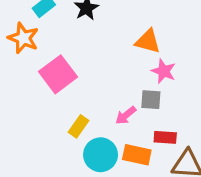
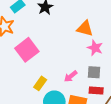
gray square: (151, 100) -> (94, 72), moved

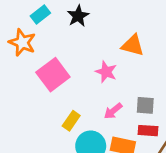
pink star: (95, 48) -> (106, 72), moved

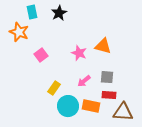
cyan rectangle: (40, 15) -> (32, 12), turned -64
orange triangle: (133, 45) -> (103, 46), moved
pink square: (53, 75) -> (41, 55), size x0.6

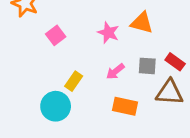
red rectangle: (109, 95) -> (175, 62), moved, turned 32
cyan circle: (68, 106) -> (56, 106), moved
brown triangle: (123, 112) -> (169, 92), moved

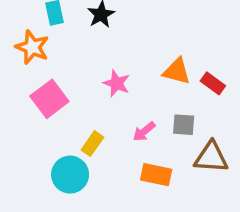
pink star: (108, 33) -> (117, 83), moved
pink square: (56, 35) -> (49, 99), moved, size x1.5
red rectangle: (175, 62) -> (213, 83), moved

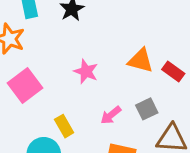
gray square: (184, 125) -> (147, 109), turned -30
yellow rectangle: (92, 144) -> (64, 126), turned -65

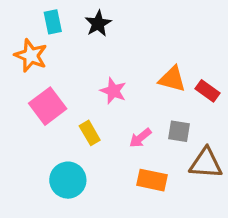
gray square: (147, 109) -> (179, 131), turned 35
yellow rectangle: (64, 126) -> (90, 133), moved

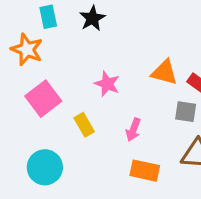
gray square: (179, 131) -> (186, 112), moved
pink arrow: (140, 138) -> (133, 130), turned -30
cyan circle: (68, 180) -> (45, 167), moved

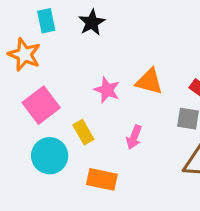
orange triangle: (164, 72) -> (149, 81), moved
cyan circle: (45, 167) -> (50, 156), moved
orange rectangle: (145, 171) -> (102, 179), moved

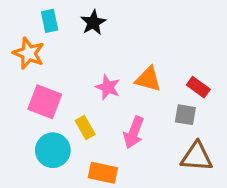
pink square: (41, 105) -> (45, 102), turned -32
pink arrow: (134, 137) -> (134, 132), size x1.4

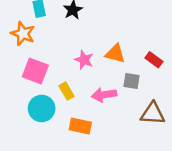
gray square: (185, 115) -> (131, 81), moved
pink arrow: (134, 132) -> (104, 95), turned 60

